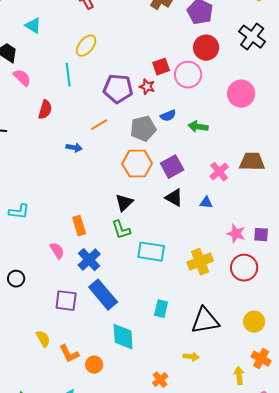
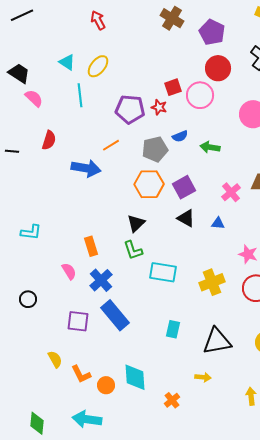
cyan triangle: (33, 26) -> (67, 62), moved
red semicircle: (45, 110) -> (49, 140), moved
blue arrow: (74, 148) -> (86, 168), size x1.8
cyan diamond: (123, 337) -> (135, 377), moved

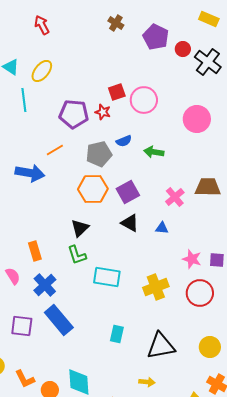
brown cross: (172, 18) -> (116, 23), size x0.7
red circle: (218, 68) -> (183, 49), moved, size x0.6

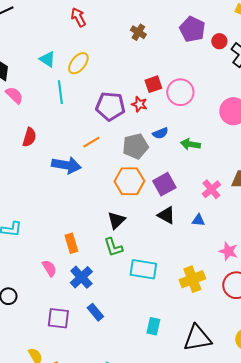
brown cross: (116, 23) -> (138, 32), moved
blue rectangle: (59, 320) -> (95, 312), size x0.6

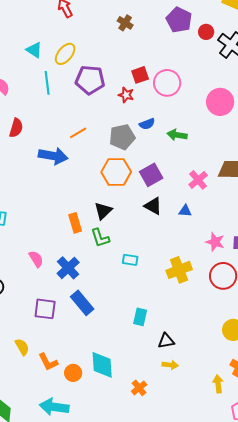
purple pentagon: (110, 106) -> (90, 80), moved
orange rectangle: (71, 243) -> (75, 223), moved
cyan rectangle: (143, 269) -> (130, 260), size x0.6
blue rectangle: (95, 312) -> (82, 303), size x1.4
black triangle: (197, 338) -> (166, 341), moved, size x0.6

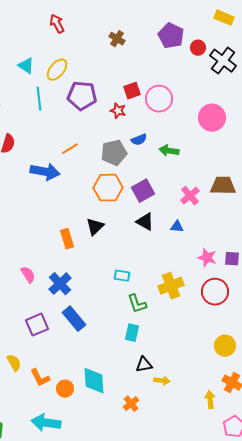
green L-shape: (100, 238) -> (137, 304), moved
purple square: (45, 309) -> (37, 325), turned -30
black triangle: (166, 341) -> (144, 365), moved

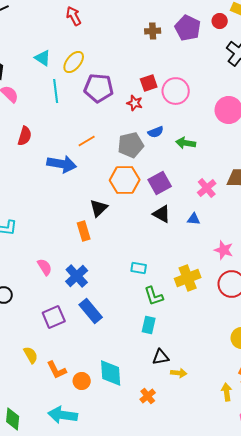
brown cross: (117, 39) -> (153, 31), moved, turned -35
red circle: (198, 48) -> (220, 21), moved
black triangle: (95, 227) -> (99, 208), moved

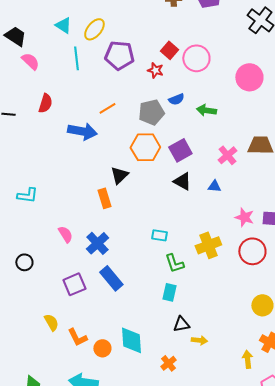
red square: (149, 83) -> (169, 50), turned -30

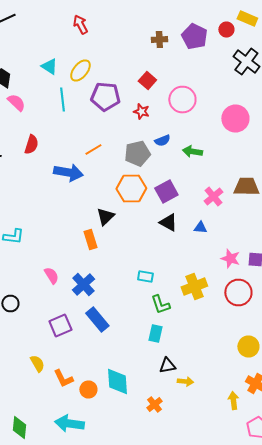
red square: (169, 50) -> (147, 80), moved

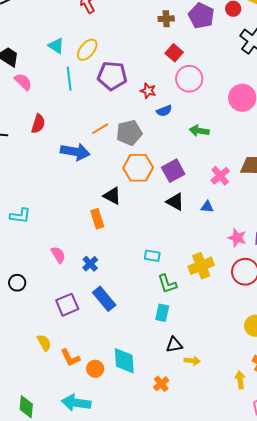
red square: (147, 80) -> (174, 53), moved
blue semicircle: (162, 140) -> (164, 111), moved
gray pentagon: (137, 154) -> (129, 133), moved
black triangle: (105, 216) -> (112, 196), turned -48
blue cross: (83, 284) -> (90, 264), size x0.7

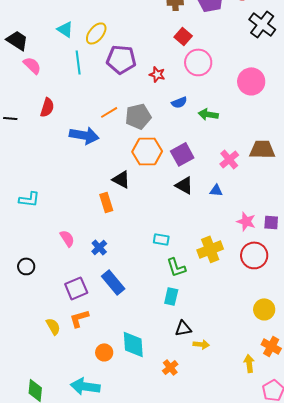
blue semicircle: (164, 111) -> (179, 102), moved
orange L-shape: (70, 358) -> (79, 318), moved, turned 100

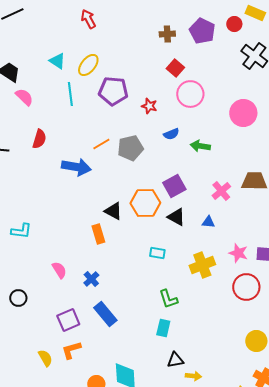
orange hexagon: (147, 151) -> (145, 203), moved
cyan rectangle: (161, 239) -> (157, 253), moved
yellow cross: (210, 249) -> (202, 265), moved

